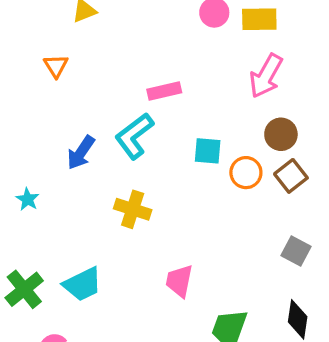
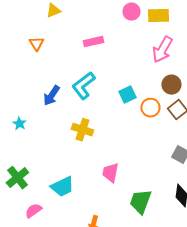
pink rectangle: (164, 91) -> (93, 42), moved
cyan square: (208, 151) -> (127, 95), turned -30
cyan trapezoid: (83, 284) -> (62, 187), moved

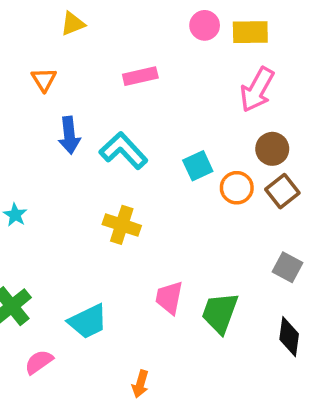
cyan L-shape: (83, 86) -> (123, 151), turned 84
blue arrow: (51, 96) -> (69, 135), moved, turned -40
green trapezoid: (140, 202) -> (220, 313), moved

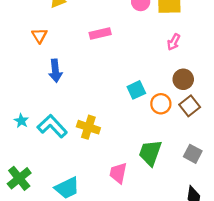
pink arrow: (257, 90) -> (174, 42), size x0.6
cyan L-shape: (123, 151) -> (52, 126), moved
green trapezoid: (220, 313) -> (150, 153), moved

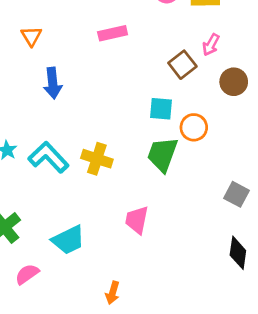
brown circle: (183, 79) -> (234, 82), moved
cyan square: (136, 90) -> (161, 109), turned 30
brown square: (190, 106) -> (182, 65), moved
green trapezoid: (150, 153) -> (162, 154), moved

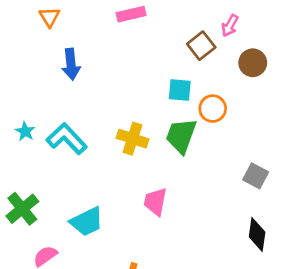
yellow cross: (97, 159) -> (133, 139), moved

